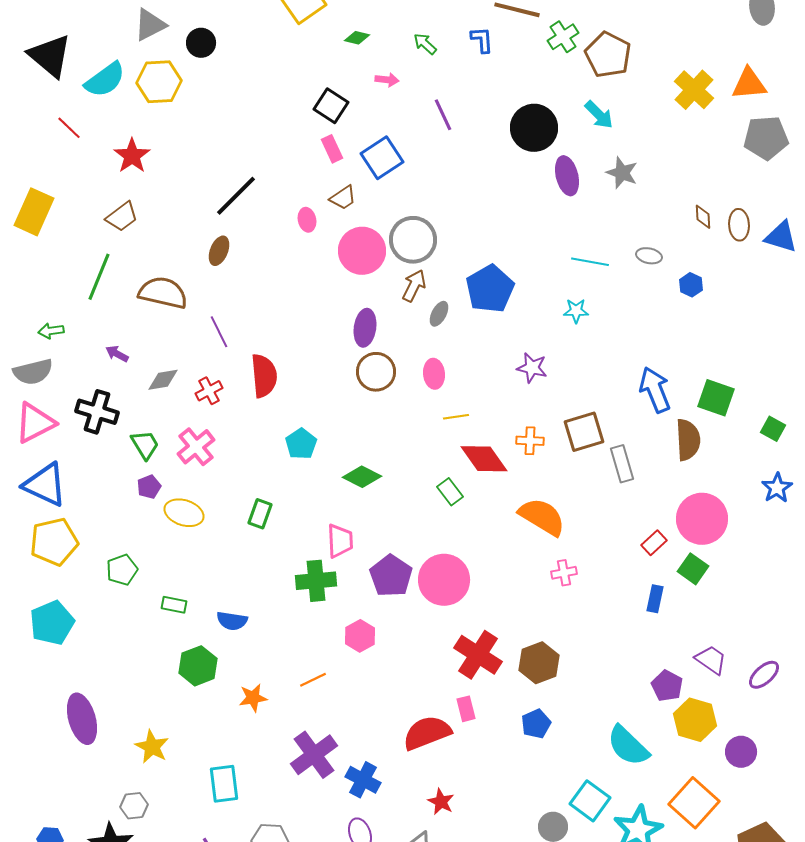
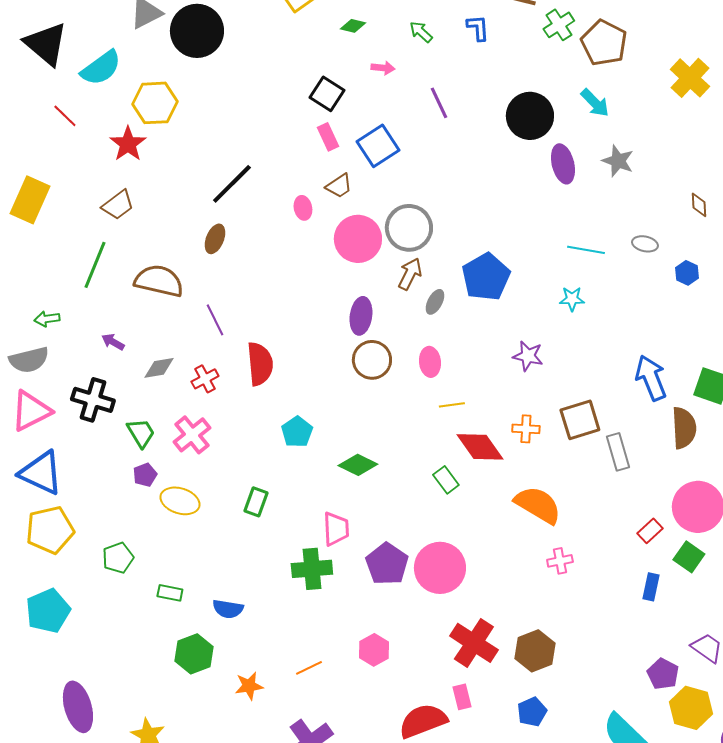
black circle: (201, 43) -> (197, 31), size x1.8
yellow hexagon: (159, 82) -> (155, 103), moved
pink hexagon: (360, 636) -> (374, 650), moved

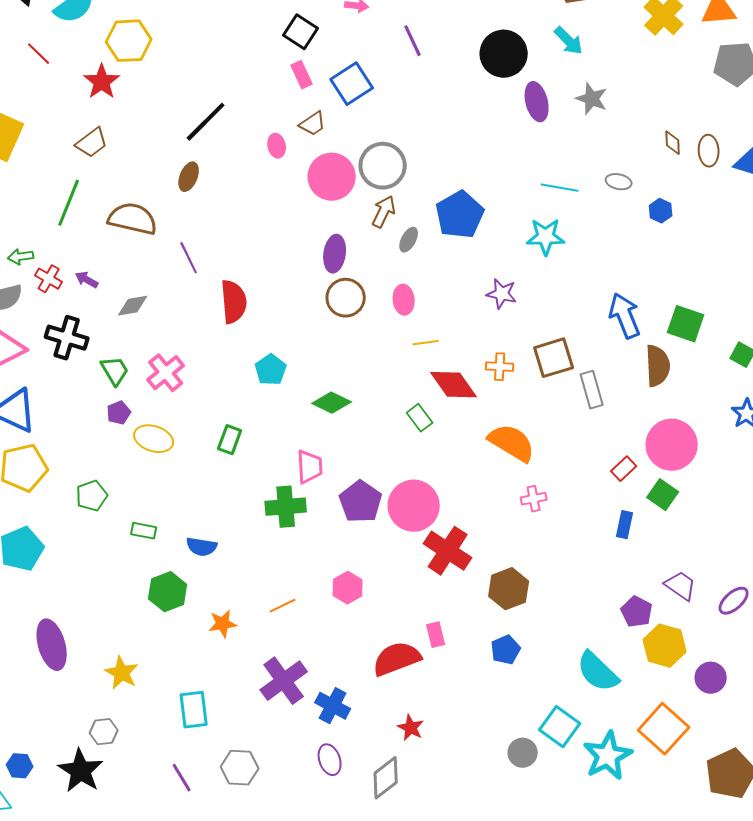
cyan star: (572, 299) -> (546, 237), size x1.5
red cross: (205, 379) -> (49, 279), moved, turned -32
red cross: (474, 643) -> (448, 551), moved

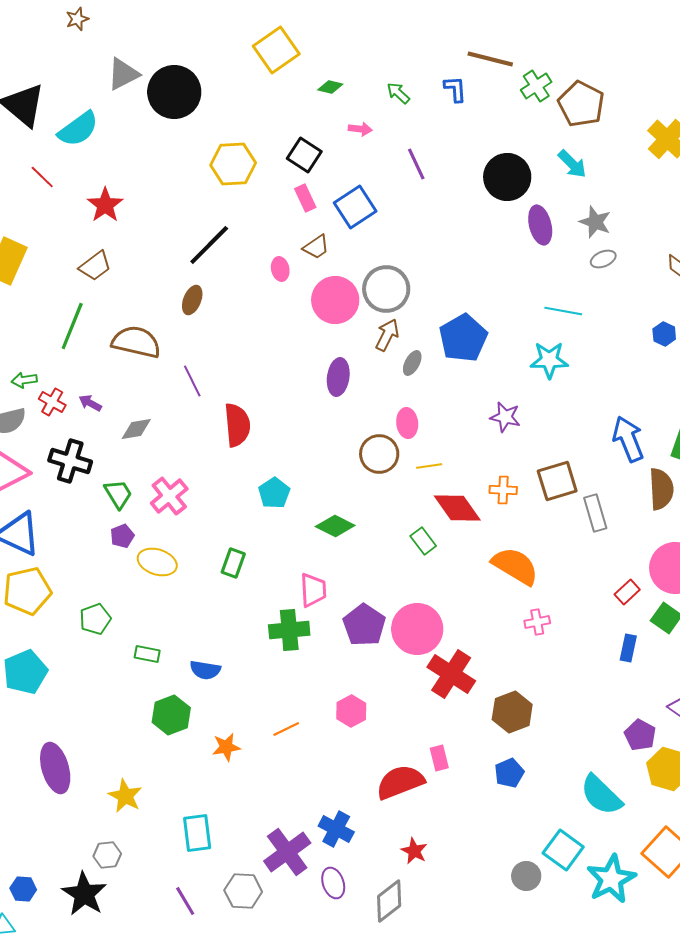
yellow hexagon: (129, 41) -> (233, 164), moved
gray ellipse: (619, 182) -> (603, 259), moved, turned -35
brown circle: (346, 298) -> (379, 454), moved
purple cross: (284, 681) -> (287, 852), moved

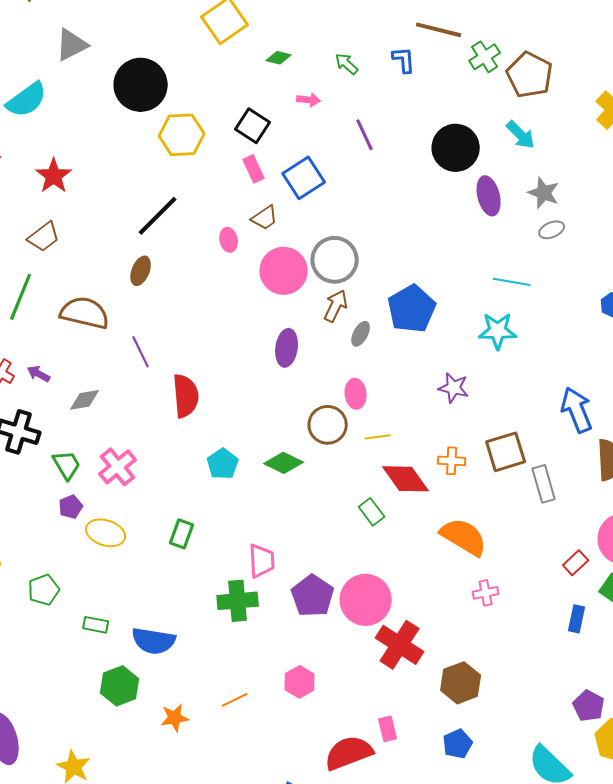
black circle: (174, 92) -> (141, 85), moved
green diamond: (335, 526) -> (284, 463), moved
blue semicircle: (205, 670) -> (154, 641), size x1.4

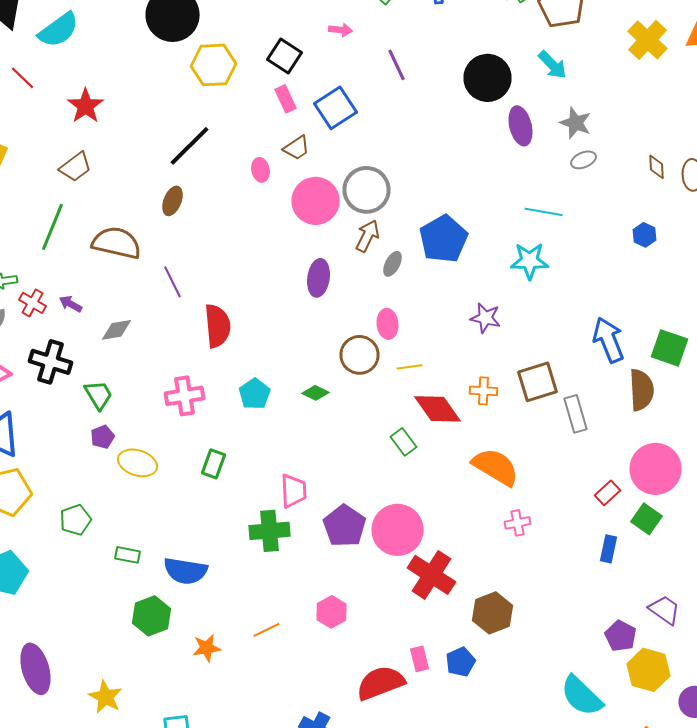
green diamond: (284, 463) -> (316, 393), size x0.7
pink cross: (118, 467) -> (184, 396), moved, turned 30
blue pentagon: (458, 744) -> (460, 662), moved

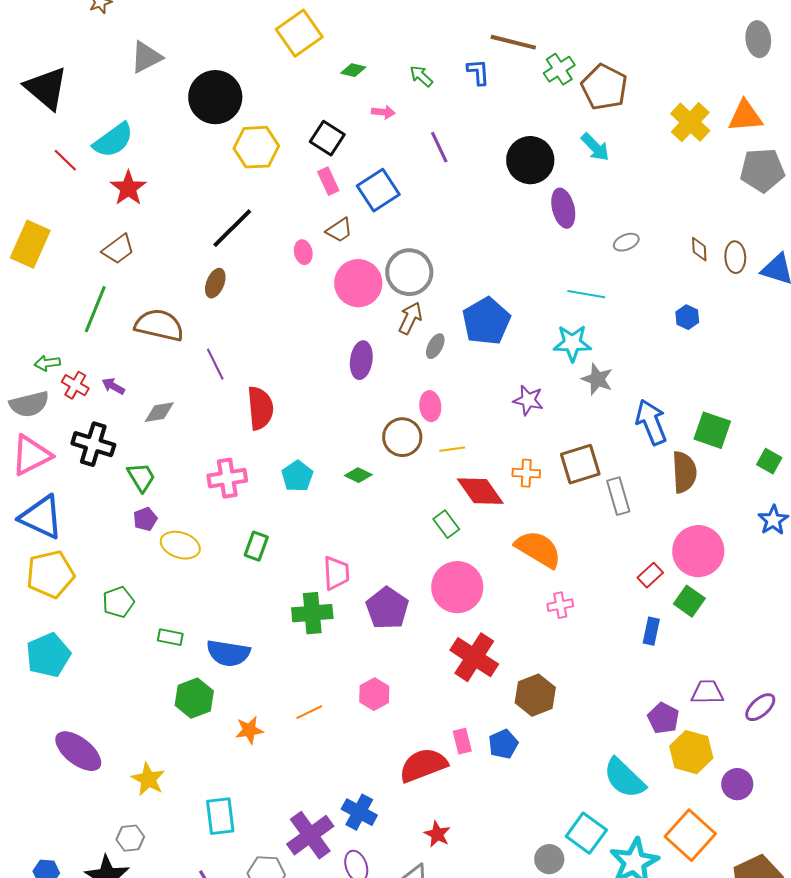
cyan semicircle: (58, 30) -> (113, 140), moved
gray star: (576, 123) -> (597, 379), moved
pink circle: (398, 530) -> (457, 587), moved
purple trapezoid: (664, 610) -> (707, 692), turned -36
purple ellipse: (36, 669) -> (78, 751), turned -36

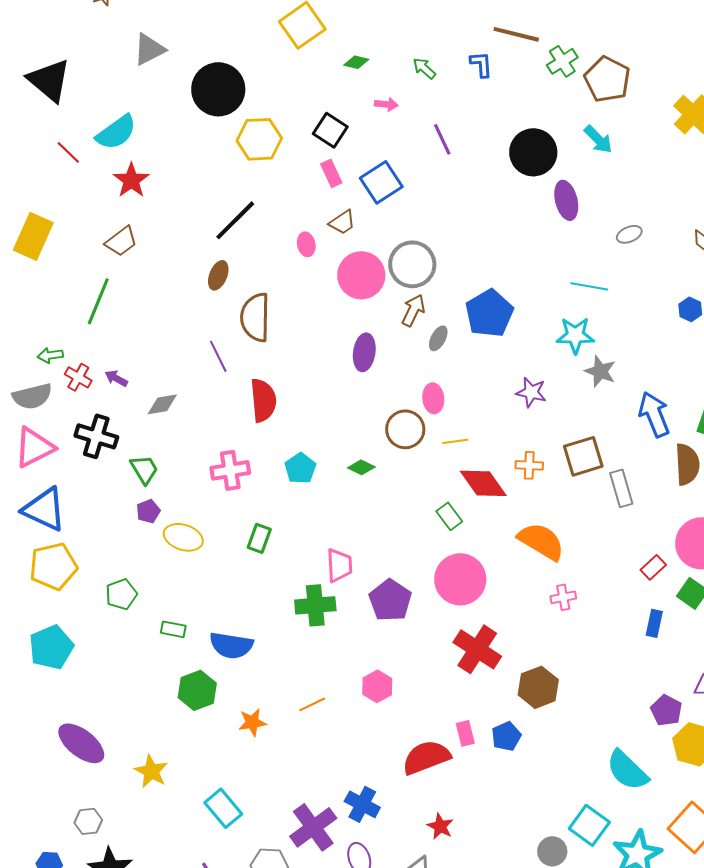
brown semicircle: (159, 325) -> (255, 317), moved, turned -102
cyan rectangle: (220, 816) -> (223, 808), turned -33
gray hexagon: (130, 838) -> (88, 821), moved

